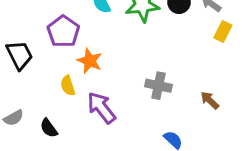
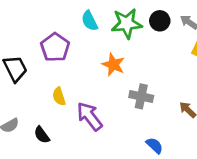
orange star: (90, 61) -> (113, 65), moved

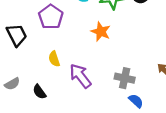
gray cross: (141, 96) -> (125, 78), moved

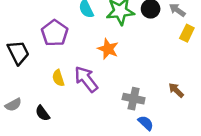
purple arrow: (80, 76) -> (86, 79), moved

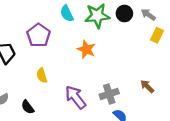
purple arrow: (86, 79) -> (75, 97), moved
gray cross: (134, 99) -> (109, 94), turned -30

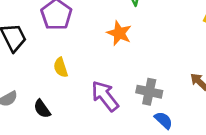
gray cross: (109, 94) -> (149, 92), turned 30

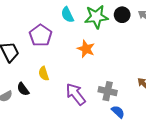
black semicircle: (42, 109) -> (23, 89), moved

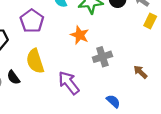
yellow semicircle: (44, 74) -> (35, 61), size x1.6
gray cross: (108, 91) -> (102, 57), moved, turned -30

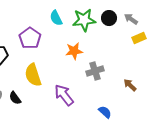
yellow rectangle: (150, 21) -> (139, 38), turned 40
orange star: (80, 35) -> (74, 51), turned -30
black semicircle: (13, 77) -> (15, 98), moved

